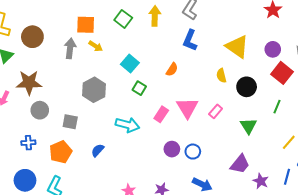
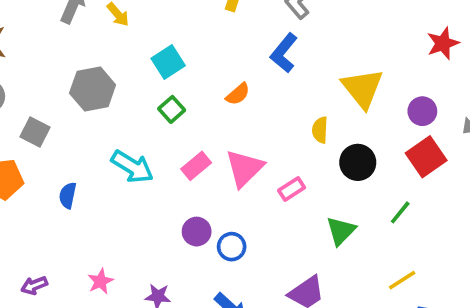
blue semicircle: (98, 150) -> (68, 195), turned -48

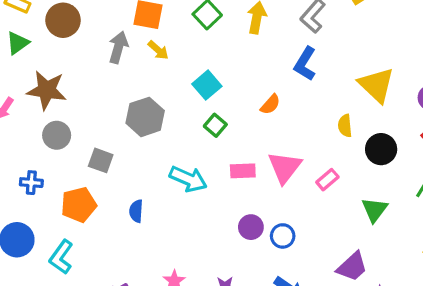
pink rectangle: (196, 166) -> (243, 171), turned 45

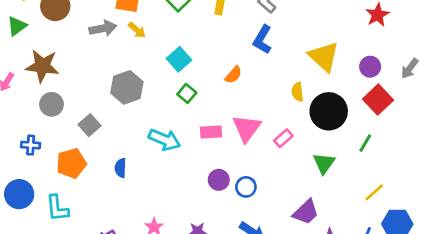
gray arrow: (118, 47) -> (103, 28), turned 64
black circle: (381, 149) -> (329, 111), size x1.4
gray square: (101, 160) -> (90, 125), turned 30
cyan L-shape: (61, 257) -> (57, 208), turned -40

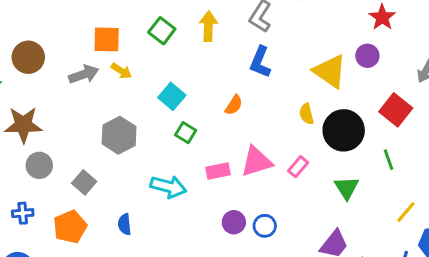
purple circle: (370, 67) -> (367, 56), moved
pink triangle: (247, 128) -> (256, 161), turned 44
green line: (365, 143) -> (389, 160), turned -42

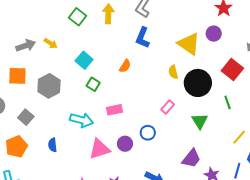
orange square: (107, 39) -> (17, 76), moved
pink triangle: (256, 161) -> (99, 149), moved
blue circle: (265, 226) -> (148, 133), moved

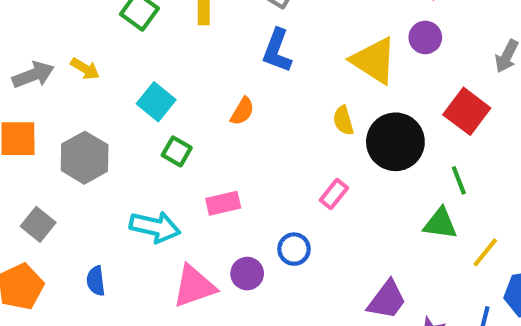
green triangle: (200, 121) -> (440, 224), moved, turned -48

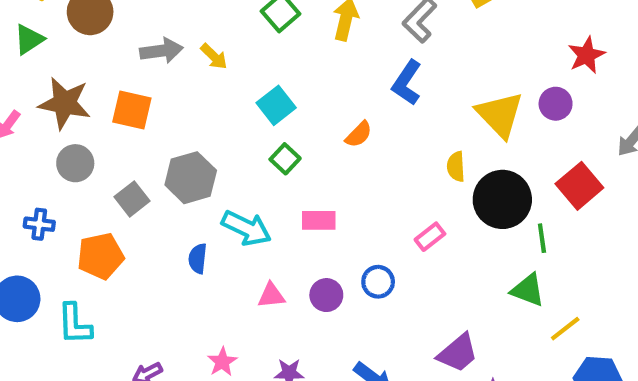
gray hexagon: (85, 158) -> (191, 178), moved
green line: (459, 180) -> (542, 238), moved
blue semicircle: (96, 281) -> (198, 259), moved
pink triangle: (194, 286) -> (271, 295), size x0.6

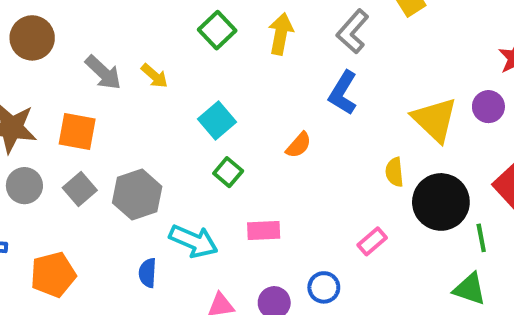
gray arrow: (161, 51) -> (103, 73), turned 54
gray square: (132, 199) -> (80, 189), moved

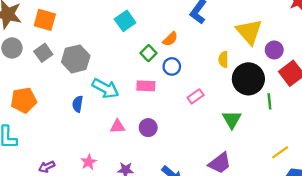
purple circle: (488, 107) -> (274, 50), moved
green square: (228, 172) -> (149, 53), moved
pink rectangle: (372, 241) -> (196, 96), moved
blue circle: (324, 287) -> (172, 66), moved
green triangle: (470, 289) -> (232, 120), moved, turned 36

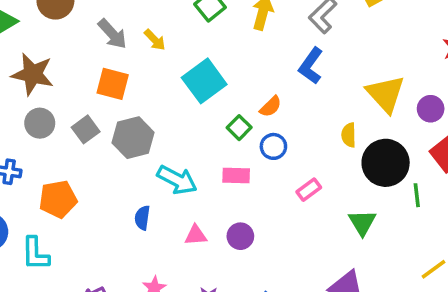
orange square: (45, 20) -> (113, 84), moved
cyan square: (125, 21) -> (204, 81), size x1.4
purple circle: (274, 50) -> (431, 109), moved
blue semicircle: (78, 104) -> (142, 218), moved

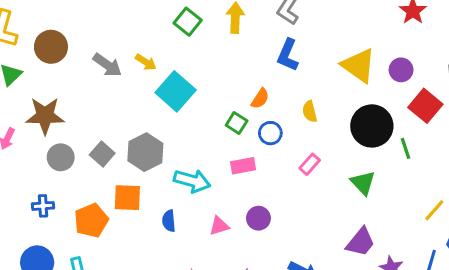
cyan square: (204, 81) -> (176, 91), moved
orange square: (113, 84) -> (127, 198), moved
yellow semicircle: (349, 135) -> (310, 111), moved

